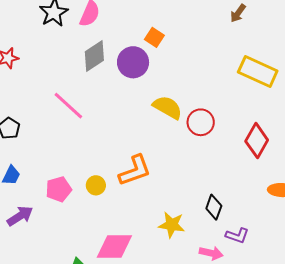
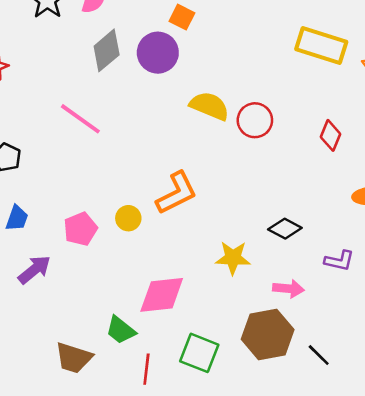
red diamond: (257, 141) -> (331, 135), size x0.7
black diamond: (214, 207) -> (285, 229), turned -75
purple L-shape: (237, 236) -> (339, 261), moved

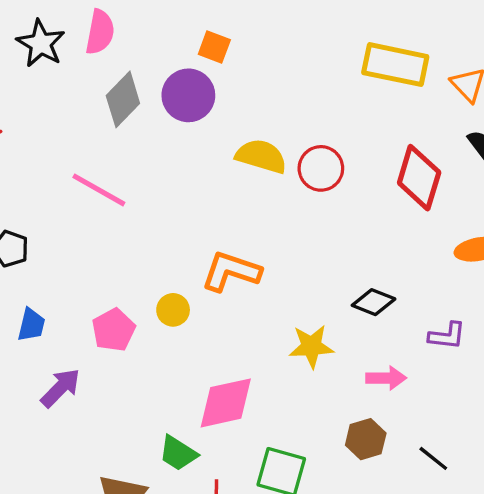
red diamond: (331, 135) -> (419, 178), size x1.6
orange L-shape: (177, 193) -> (231, 271), turned -129
brown hexagon: (268, 334) -> (366, 439), size x0.6

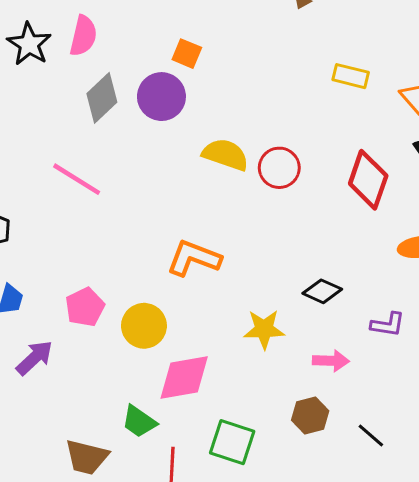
yellow rectangle: (395, 65) -> (351, 76), size x0.6
yellow circle: (173, 310) -> (144, 326), moved, size x1.5

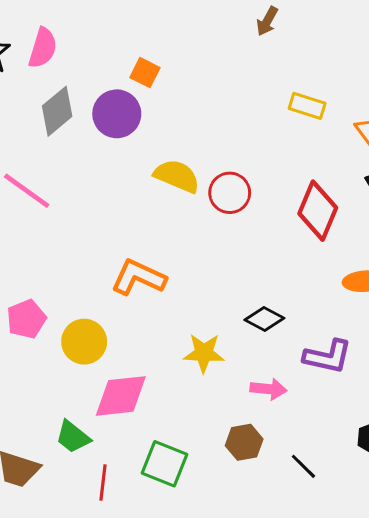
purple L-shape: (388, 325) -> (328, 357), size x1.4

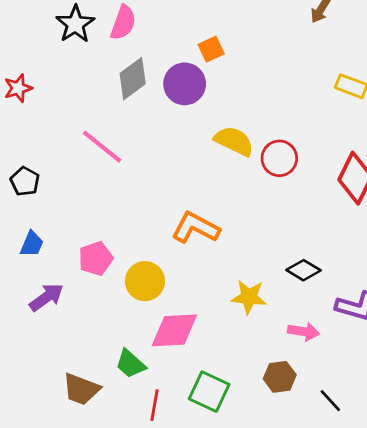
orange square: (145, 73) -> (211, 49), turned 35

